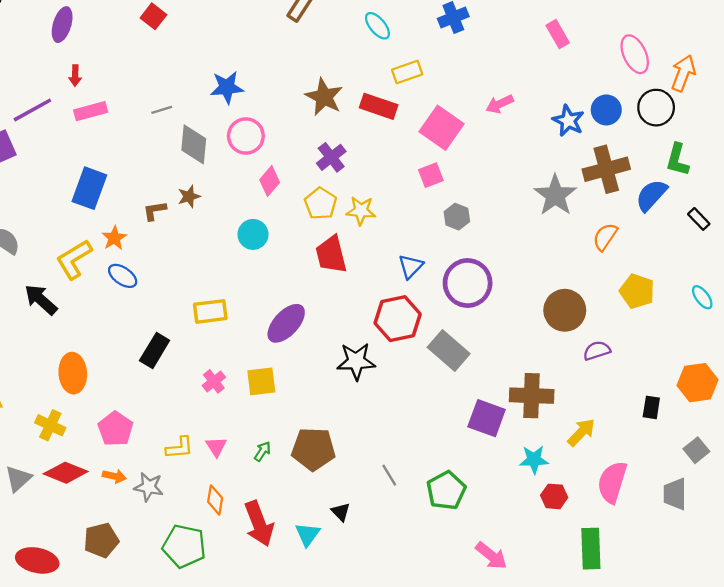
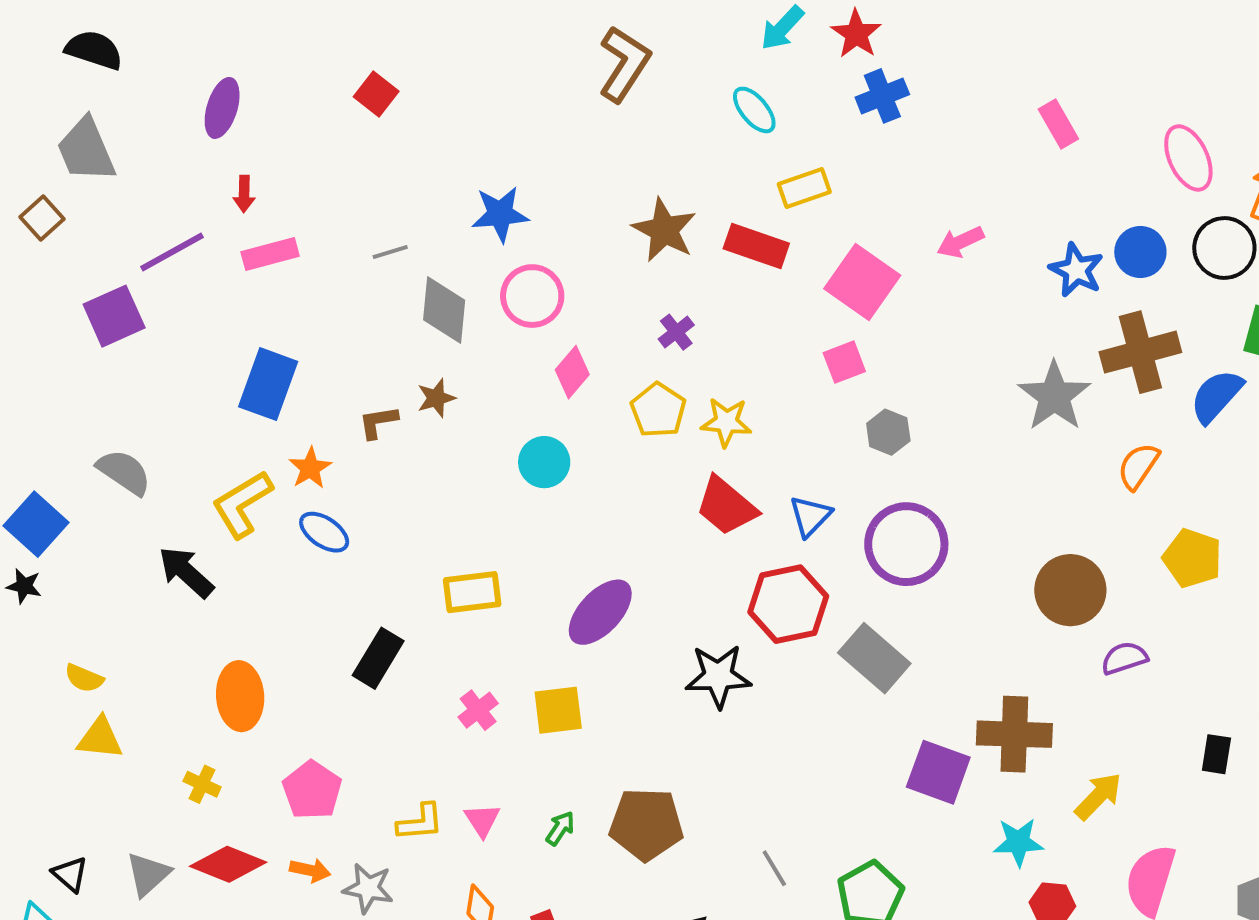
purple cross: (331, 157) -> (676, 332), size x0.7
red trapezoid: (331, 255) -> (726, 506), moved, turned -36
yellow cross: (50, 425) -> (202, 784), size x0.7

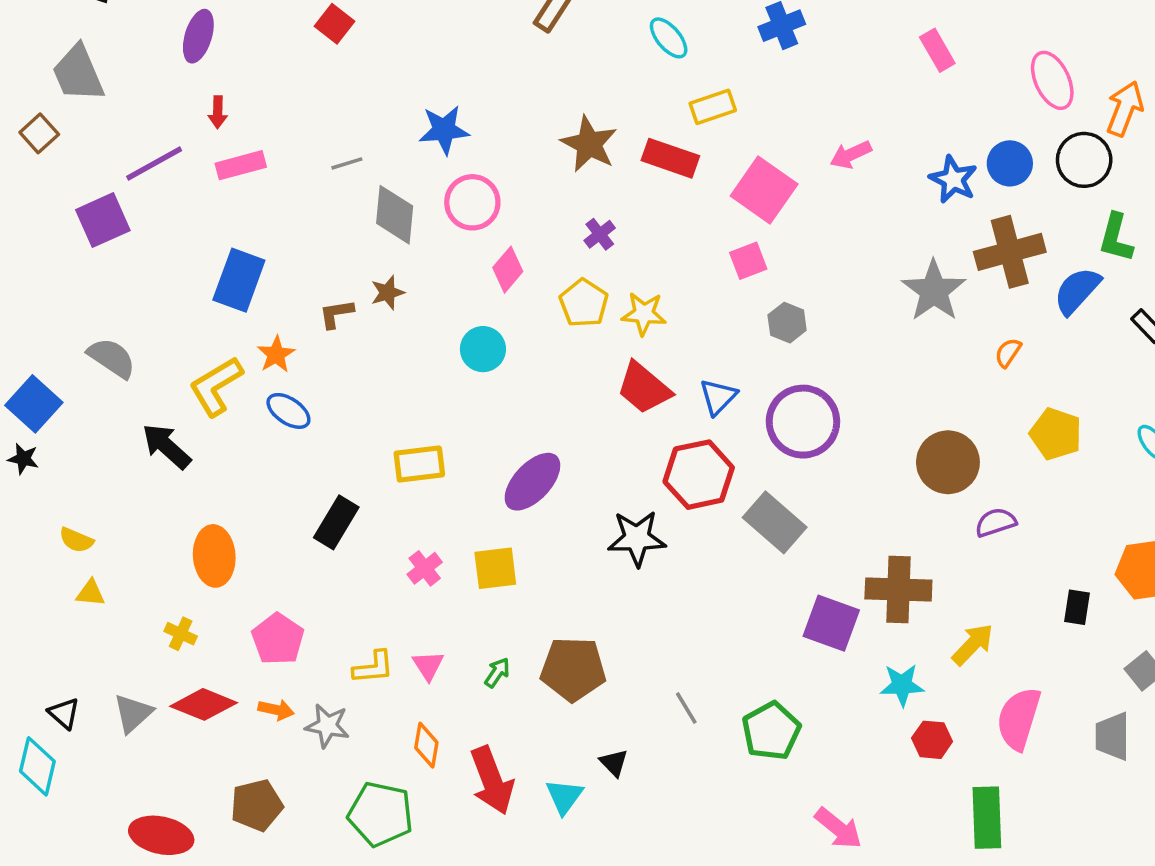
orange semicircle: (1138, 466) -> (1008, 353), size x0.7
yellow triangle: (100, 738) -> (90, 593), size x0.7

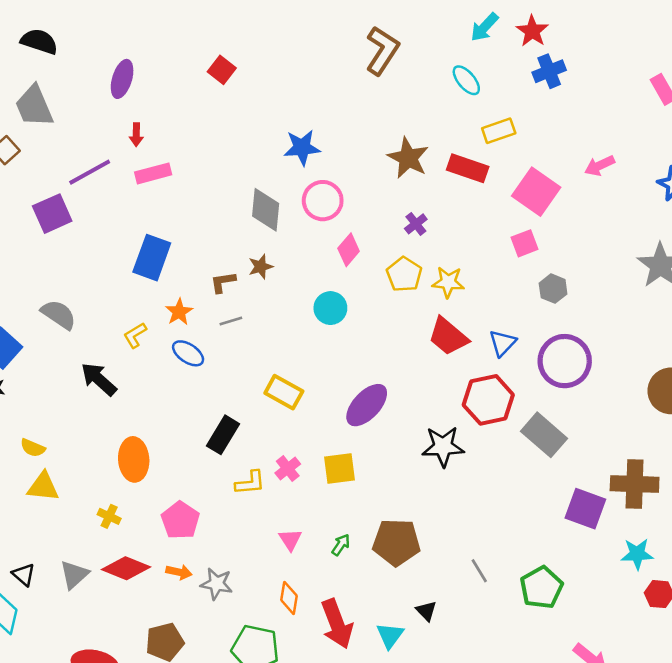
gray line: (347, 163) -> (231, 321), moved
yellow L-shape: (216, 386) -> (135, 335), size x0.6
yellow rectangle: (419, 464) -> (284, 392), turned 36
yellow triangle: (90, 593) -> (43, 487), size x1.5
yellow L-shape: (373, 667) -> (250, 483), moved

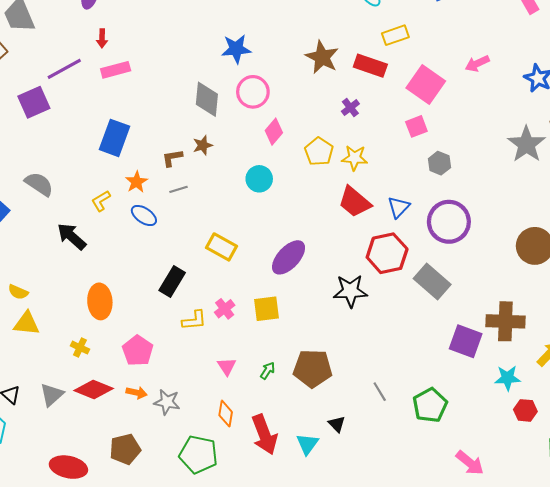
purple cross: (416, 224) -> (350, 108), moved

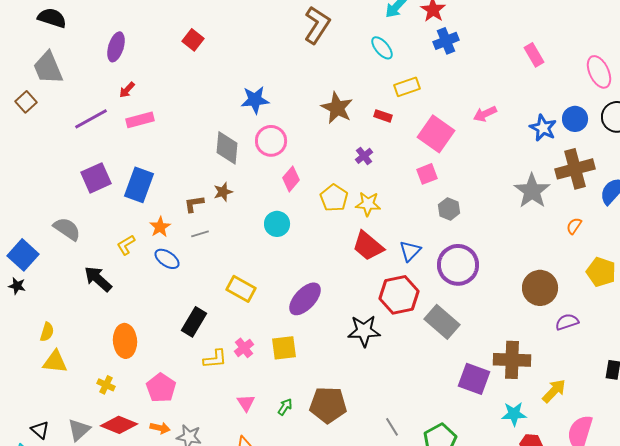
red arrow: (102, 38) -> (127, 90), turned 42
red rectangle: (370, 66) -> (383, 116), size x0.6
purple square: (34, 102) -> (96, 178), moved
yellow semicircle: (18, 292) -> (47, 332), turned -96

